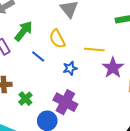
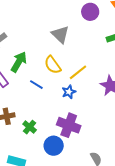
yellow line: (94, 50) -> (78, 72), moved, turned -36

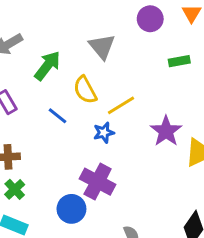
green arrow: (19, 62) -> (47, 66), moved
green cross: (30, 127) -> (15, 189), moved

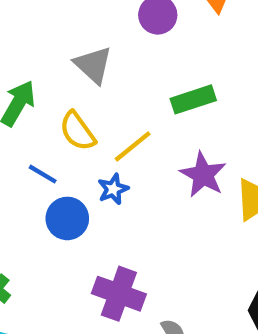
green rectangle: (179, 61) -> (193, 99), moved, size x1.4
purple cross: (98, 182) -> (119, 294), moved
blue circle: (71, 209) -> (67, 218), moved

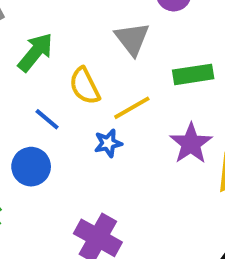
gray triangle: (93, 65) -> (132, 39), moved
blue circle: (67, 218) -> (31, 167), moved

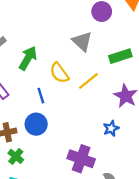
blue line: (47, 119) -> (41, 96), turned 42
blue star: (108, 143) -> (111, 128), moved

